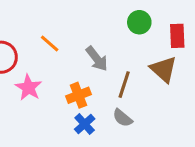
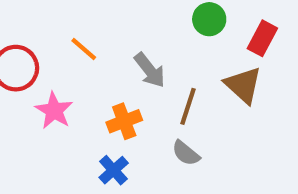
red rectangle: (177, 36) -> (262, 38), turned 30
blue cross: (85, 124) -> (114, 170), moved

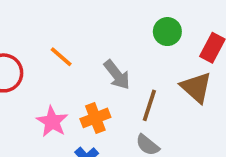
pink star: (54, 111) -> (52, 122), moved

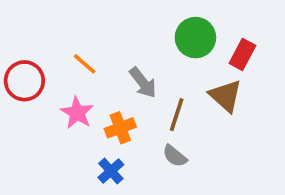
green circle: (167, 32) -> (195, 38), size x1.4
pink star: (52, 122) -> (77, 113), moved

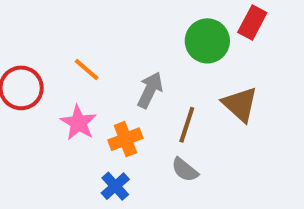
red rectangle: (242, 54) -> (252, 22), moved
gray arrow: (143, 83) -> (150, 90), turned -116

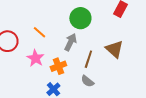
green circle: (207, 41) -> (80, 18), moved

